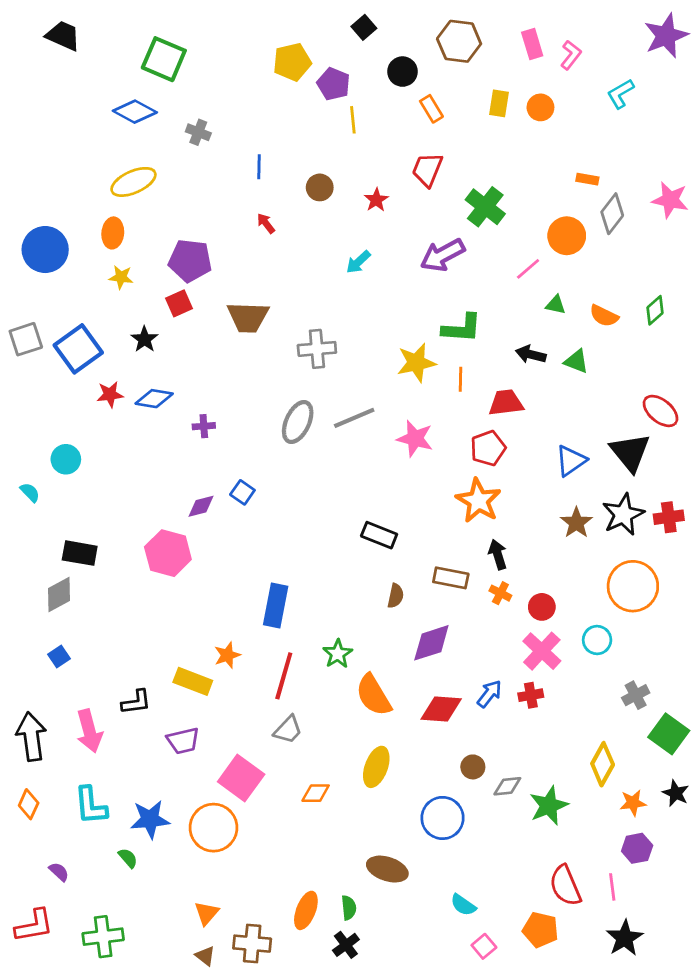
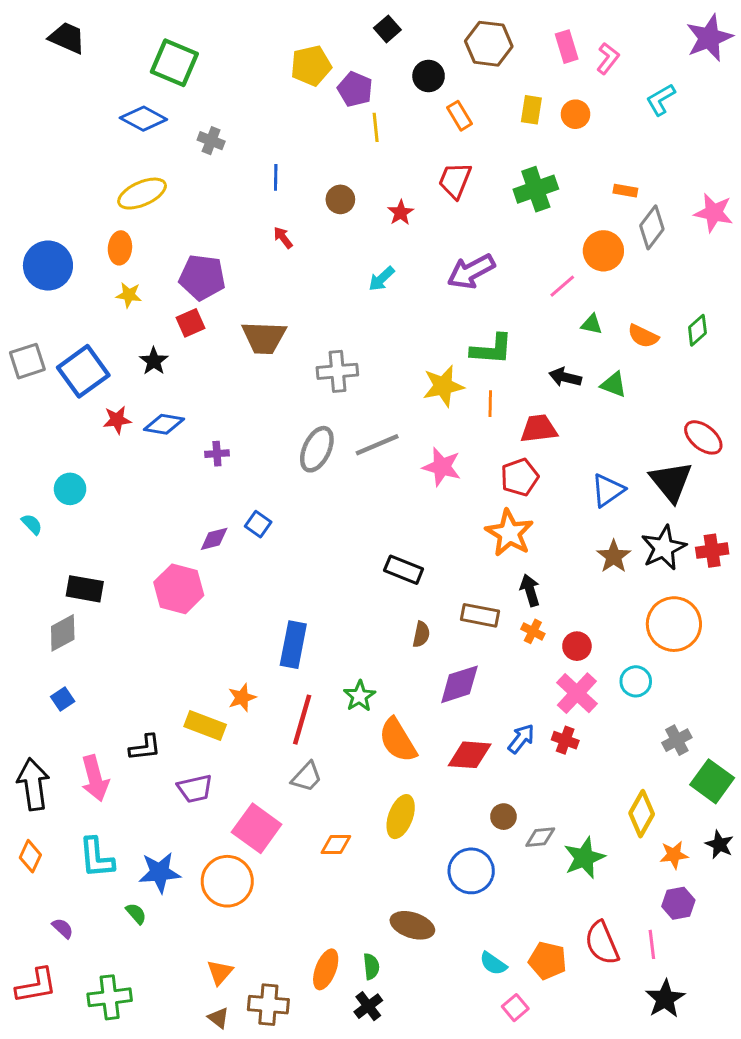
green cross: (485, 207) -> (536, 189), moved, turned 33
red cross: (531, 695) -> (565, 740), turned 30
orange pentagon: (540, 930) -> (548, 961), moved

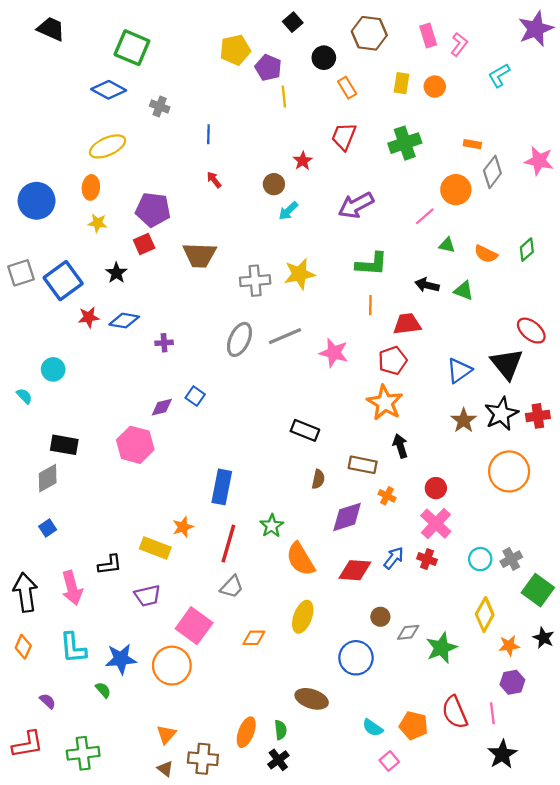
brown circle: (340, 199) -> (274, 184), moved
yellow star: (443, 386) -> (299, 274), moved
orange cross: (533, 631) -> (387, 496), moved
cyan circle: (636, 681) -> (480, 559), moved

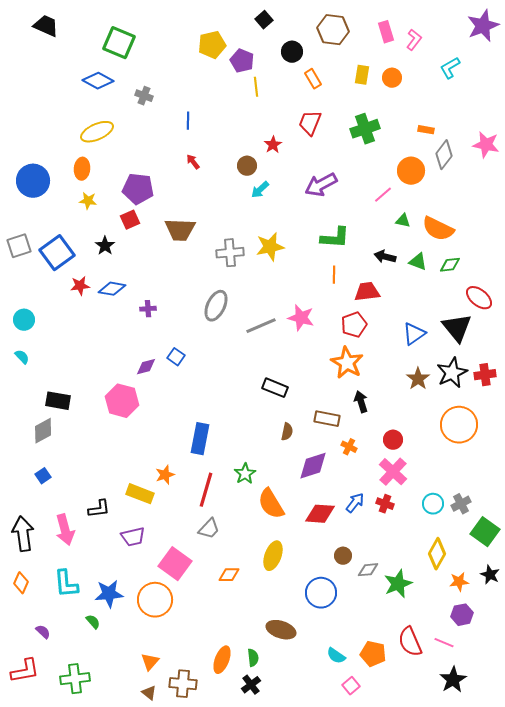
green diamond: (527, 250) -> (450, 265), moved, turned 35
orange semicircle: (486, 254) -> (438, 229), size x1.5
gray line: (285, 336) -> (261, 326), moved
cyan circle: (53, 369) -> (24, 320), moved
pink line: (492, 713) -> (444, 643), turned -60

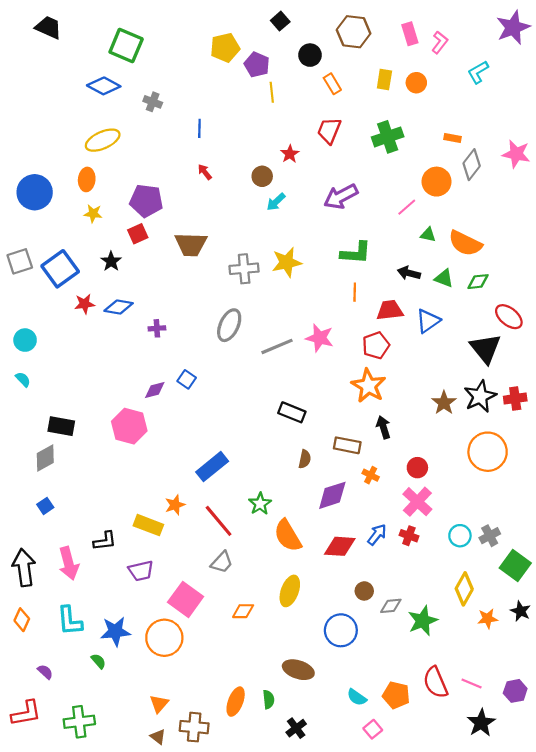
blue triangle: (414, 334) -> (428, 321), moved
blue rectangle: (200, 439) -> (212, 467), turned 40
red line: (206, 490) -> (219, 521), turned -56
purple hexagon: (462, 615) -> (515, 691), moved
black cross: (251, 685) -> (296, 728), moved

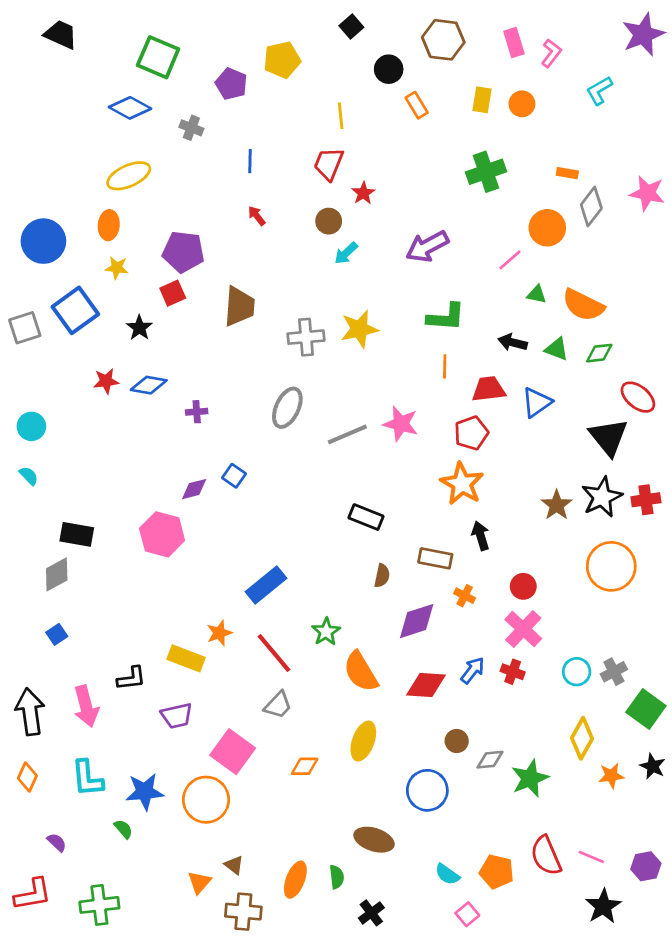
purple pentagon: (257, 65) -> (231, 84), moved
red trapezoid: (329, 131) -> (329, 164), moved
brown trapezoid: (191, 244) -> (239, 306), turned -88
blue square: (60, 269) -> (75, 310), moved
brown triangle: (158, 737) -> (234, 865), moved

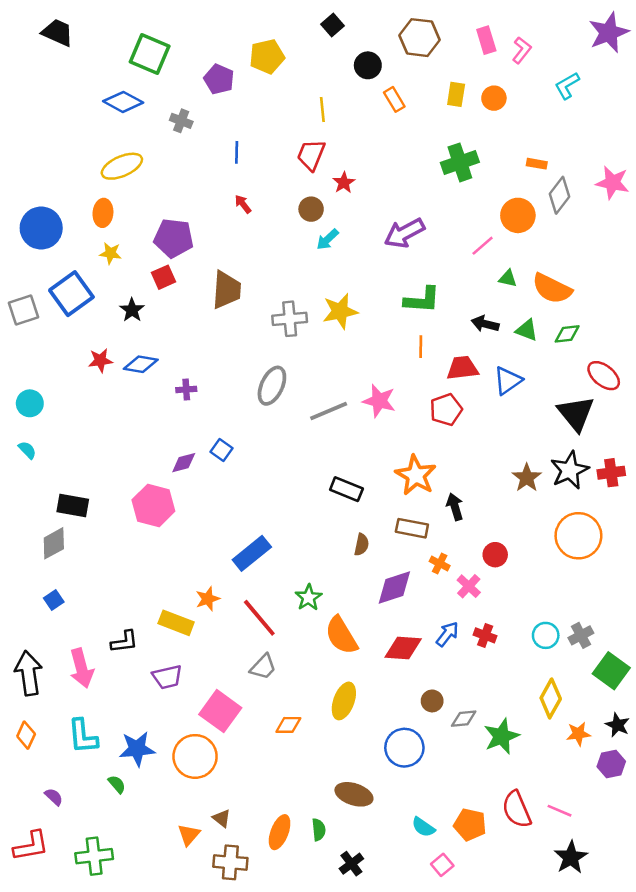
orange star: (462, 484) -> (416, 475), moved
pink cross: (523, 629) -> (469, 586), moved, size x0.7
purple hexagon: (646, 866) -> (611, 764), moved

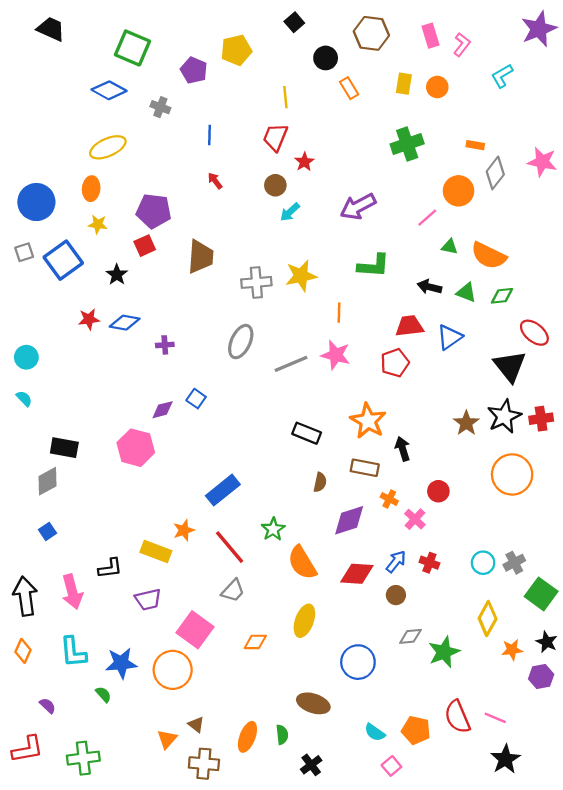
gray square: (24, 310) -> (24, 252), moved, size x0.7
orange line: (421, 347) -> (339, 313), moved
brown circle: (432, 701) -> (396, 595), moved

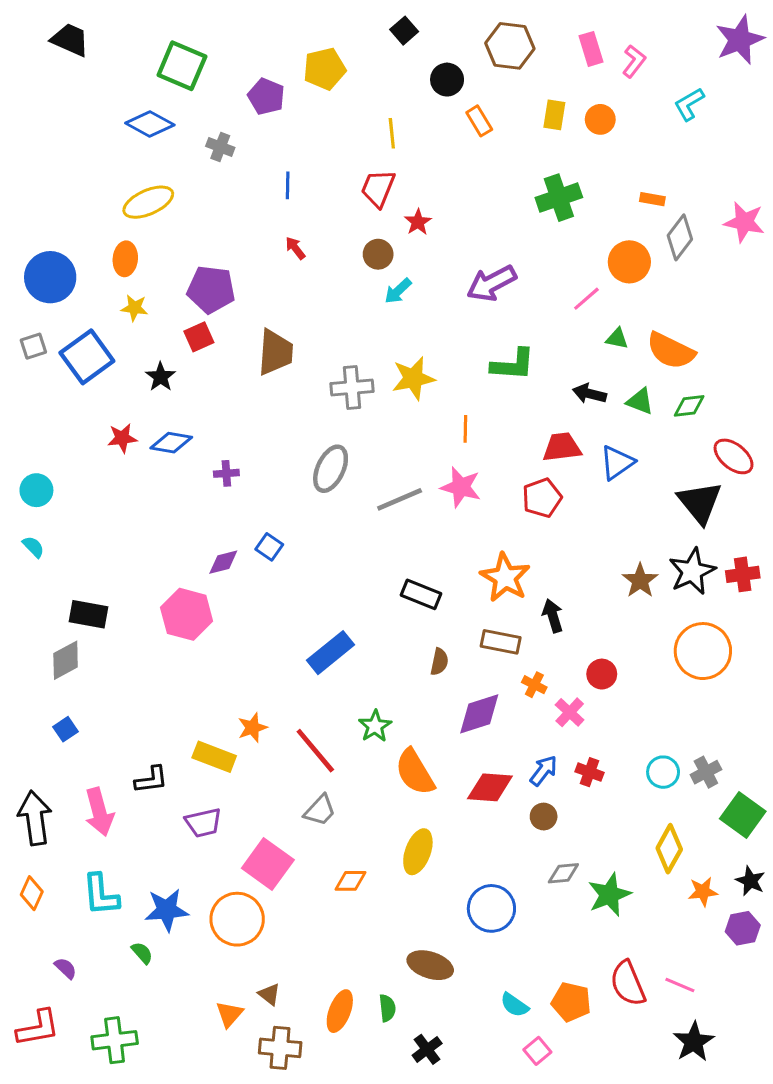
blue rectangle: (223, 490) -> (331, 653), moved

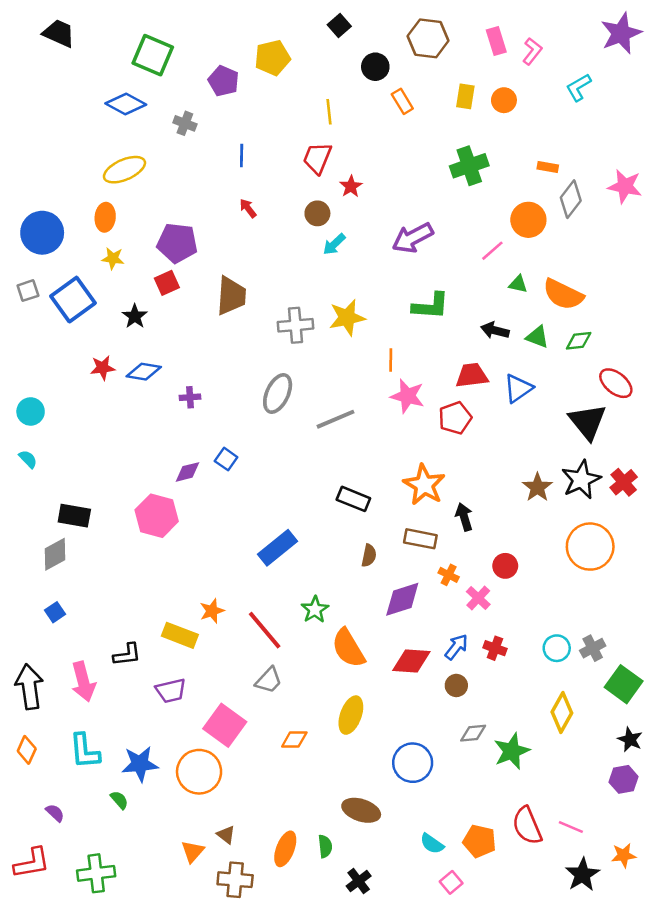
pink star: (461, 487) -> (407, 396), moved
red cross: (743, 574) -> (624, 482), turned -32
orange star: (703, 892) -> (624, 855), moved

